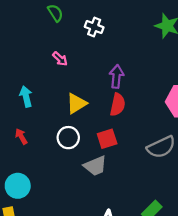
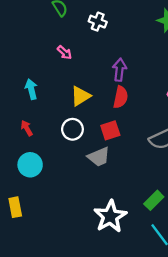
cyan circle: (18, 186) -> (30, 165), moved

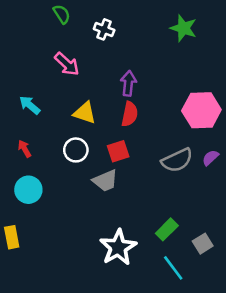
pink arrow: (64, 52) -> (67, 64), size x1.5
cyan arrow: (31, 89) -> (30, 105), turned -36
yellow triangle: (81, 96) -> (85, 113), turned 50

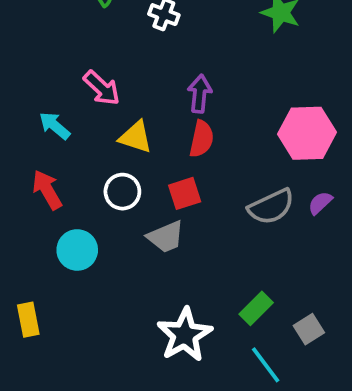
pink arrow: (67, 64) -> (102, 88), moved
red arrow: (25, 149) -> (47, 190), size x1.5
cyan circle: (28, 190) -> (77, 250), moved

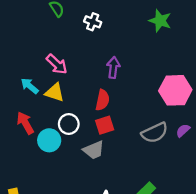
yellow triangle: (136, 137) -> (55, 92), moved
red semicircle: (202, 139) -> (102, 100), moved
cyan circle: (77, 250) -> (49, 140), moved

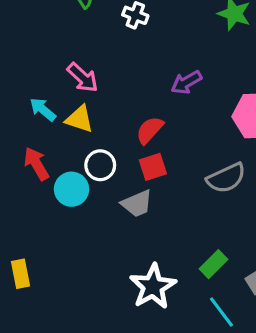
purple arrow: (113, 67) -> (186, 82), moved, turned -126
red semicircle: (102, 100) -> (150, 130), turned -150

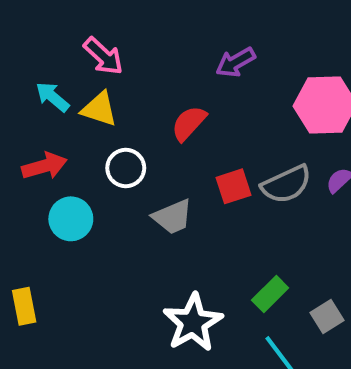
red arrow: (36, 164) -> (44, 166), turned 104
red square: (153, 167) -> (234, 186), moved
cyan circle: (71, 189) -> (71, 219), moved

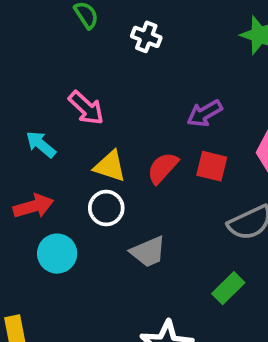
yellow triangle: (99, 109) -> (110, 166), moved
red square: (234, 186) -> (212, 166), moved, turned 32
green rectangle: (270, 294) -> (228, 288), moved

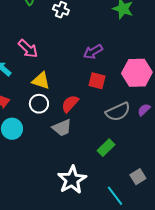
red semicircle: (163, 168) -> (70, 104), moved

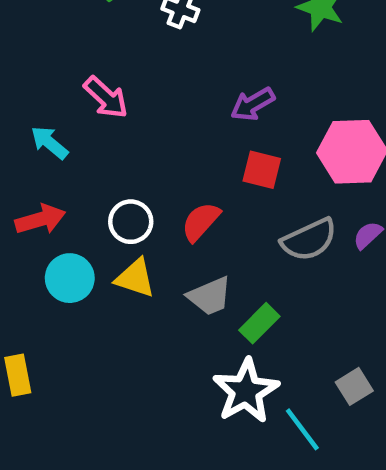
yellow triangle: (41, 81) -> (135, 278), moved
gray trapezoid: (62, 128) -> (210, 296), moved
green rectangle: (106, 148) -> (259, 323), moved
white star: (72, 180) -> (246, 391), moved

